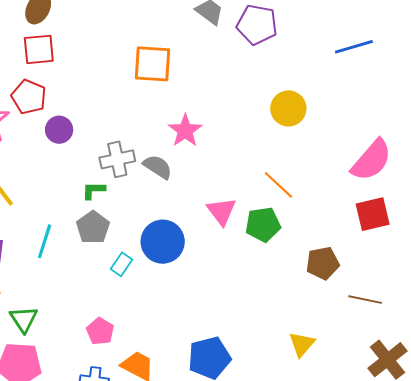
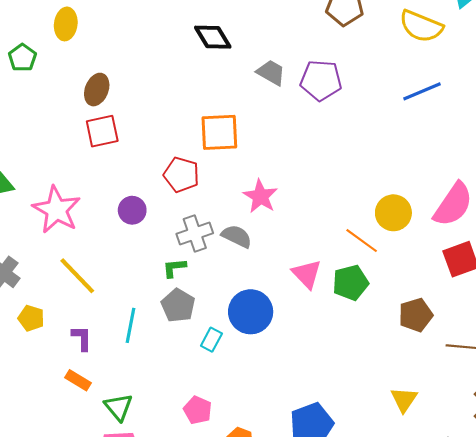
red pentagon: (29, 97) -> (181, 175), moved
yellow circle: (288, 108) -> (393, 213), moved

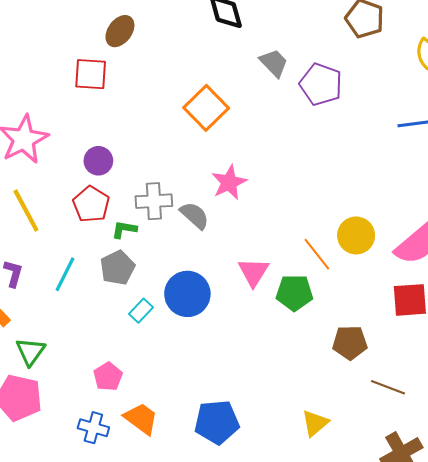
brown ellipse: (97, 90) -> (120, 31), moved
orange square: (219, 132) -> (206, 108), turned 33
red pentagon: (181, 175) -> (91, 204), moved

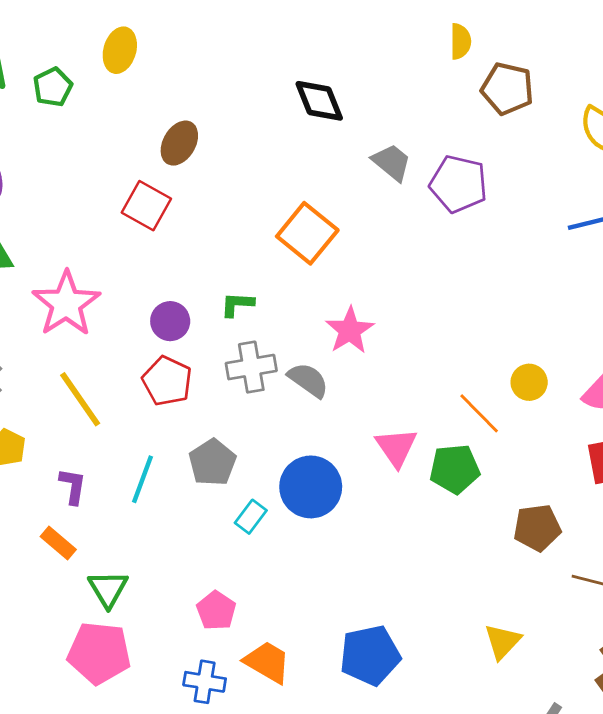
red square: (91, 74) -> (146, 206), turned 32
green L-shape: (124, 229) -> (237, 304), moved
yellow circle: (356, 235) -> (529, 382), size x0.7

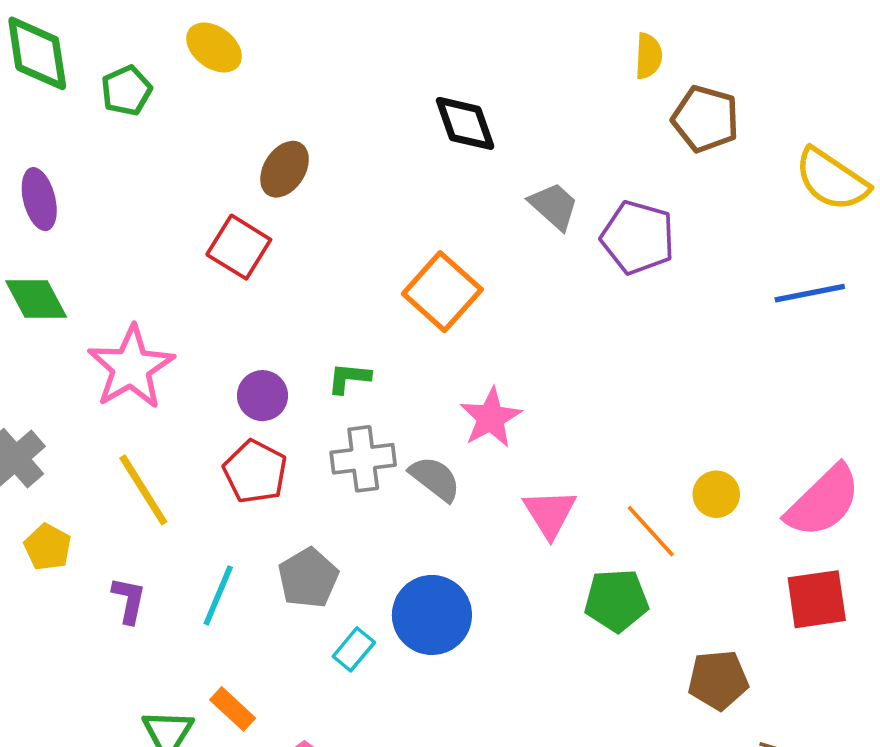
yellow ellipse: (120, 50) -> (214, 47), turned -72
pink triangle: (396, 447) -> (550, 513), moved
orange rectangle: (58, 543) -> (233, 709), moved

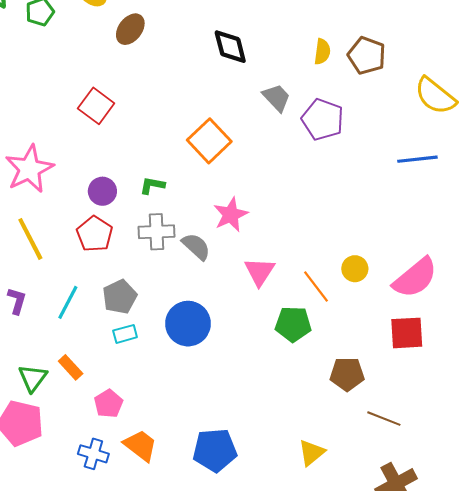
yellow semicircle: (649, 56) -> (322, 52), moved
brown ellipse: (285, 169) -> (130, 29), moved
cyan rectangle: (354, 649) -> (125, 334), moved, turned 30

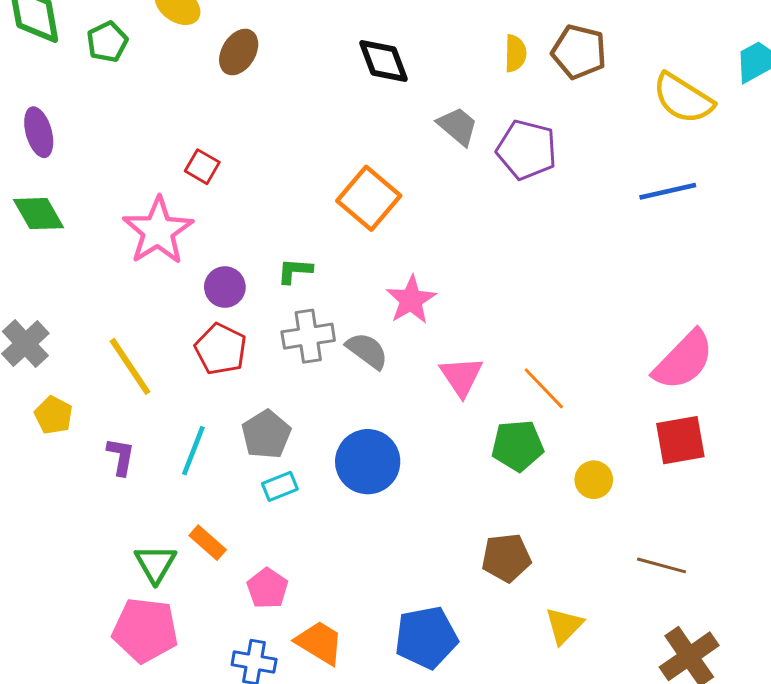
red square: (96, 106) -> (202, 167), size x0.7
pink star: (29, 169) -> (158, 231), moved
yellow circle: (355, 269) -> (594, 480), moved
brown pentagon: (347, 374) -> (506, 558), moved

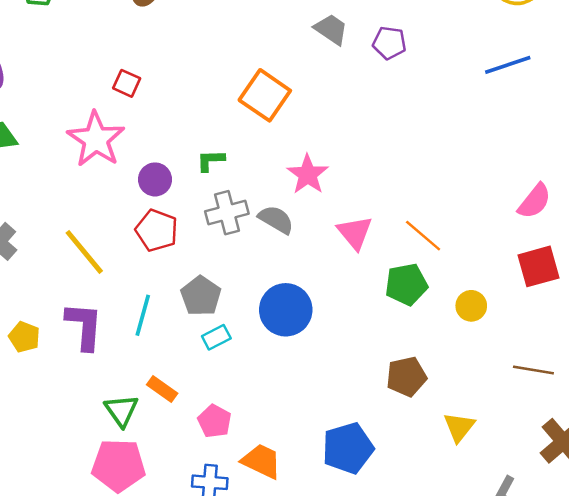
purple pentagon: (527, 150) -> (389, 43), size x0.7
pink semicircle: (684, 360) -> (534, 201), size x0.7
yellow pentagon: (54, 415) -> (24, 337), moved
purple L-shape: (121, 456) -> (84, 326), size x1.6

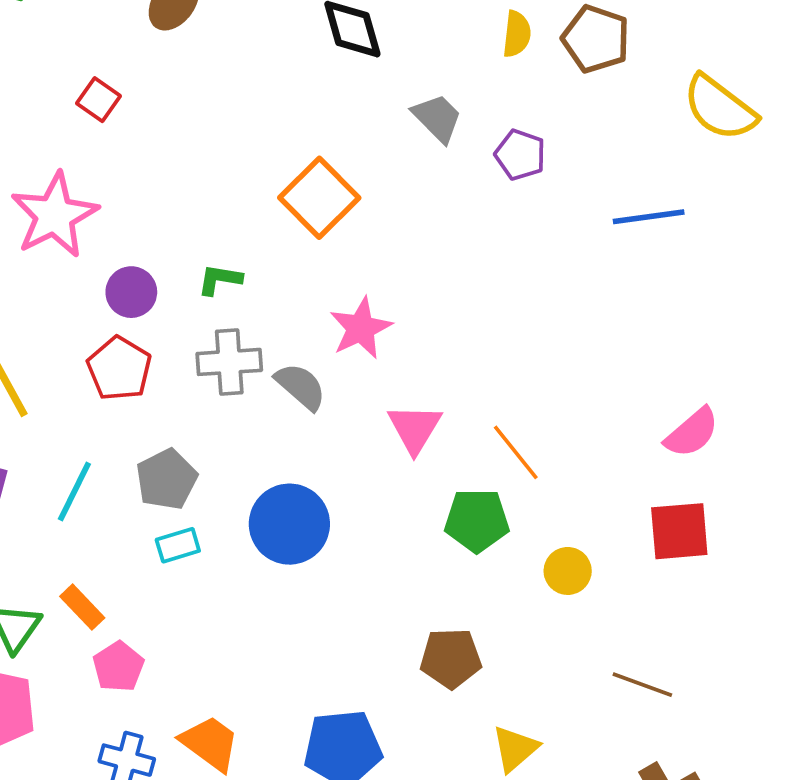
blue line: (508, 65) -> (649, 217), moved
red square: (127, 83) -> (98, 100), moved
pink pentagon: (215, 421) -> (118, 667), moved

